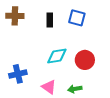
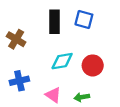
brown cross: (15, 16) -> (16, 39), moved, turned 30
black rectangle: (50, 20) -> (54, 22), size x1.5

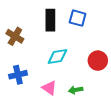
red circle: (93, 65) -> (98, 61), moved

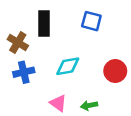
black rectangle: (50, 20) -> (44, 23), moved
blue cross: (18, 75) -> (24, 72), moved

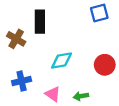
blue square: (91, 21) -> (99, 13), moved, turned -30
blue cross: (24, 72) -> (22, 81), moved

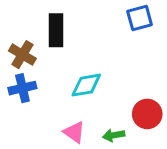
red circle: (105, 65) -> (147, 114), moved
blue cross: (22, 81) -> (22, 88), moved

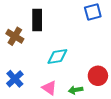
blue cross: (22, 88) -> (15, 79), moved, turned -30

